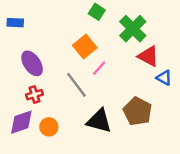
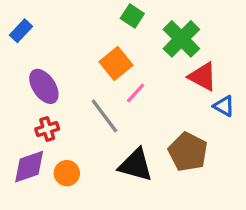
blue rectangle: (15, 23) -> (21, 31), turned -49

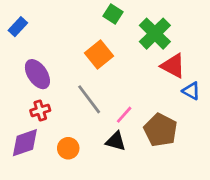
pink line: (136, 93) -> (124, 115), moved
black triangle: (136, 165) -> (116, 141), size x0.7
orange circle: (67, 173) -> (68, 148), moved

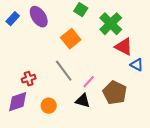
purple ellipse: (37, 74) -> (39, 17), moved

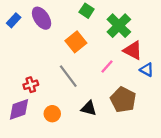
pink line: (89, 82) -> (107, 66), moved

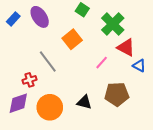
gray line: (68, 76) -> (48, 62), moved
brown pentagon: (123, 100) -> (117, 94), turned -30
orange circle: (52, 114) -> (50, 107), size x1.6

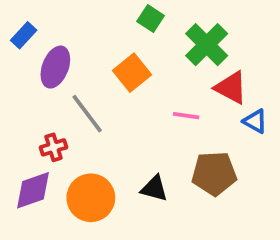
purple ellipse: (40, 17) -> (55, 67), moved, turned 55
pink line: (102, 63) -> (186, 116), turned 56

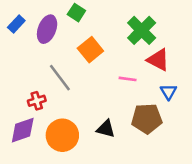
green square: (151, 18) -> (76, 13), moved
purple ellipse: (55, 67) -> (47, 29), moved
blue triangle: (255, 121) -> (168, 92), moved, turned 30

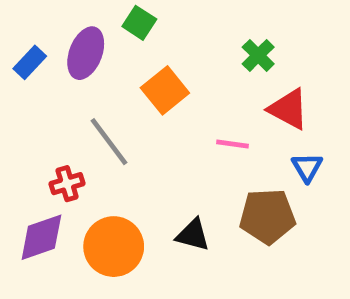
blue rectangle: (16, 24) -> (30, 62), moved
green cross: (142, 30) -> (258, 55), size x0.6

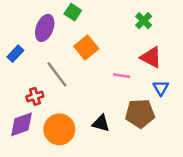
green cross: (258, 55) -> (144, 21), moved
blue rectangle: (30, 62) -> (15, 54), moved

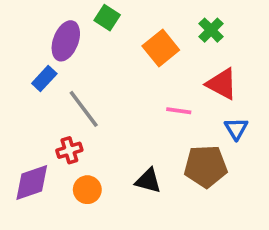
orange square: (86, 48) -> (161, 48), moved
blue rectangle: (15, 54) -> (44, 78), moved
red cross: (35, 96) -> (69, 150), moved
orange circle: (59, 129) -> (87, 190), size x0.6

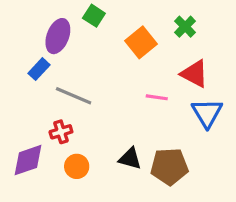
gray line: (84, 109) -> (74, 96), turned -30
blue triangle: (236, 129) -> (207, 113), size x1.5
brown pentagon: (206, 166) -> (169, 166), moved

